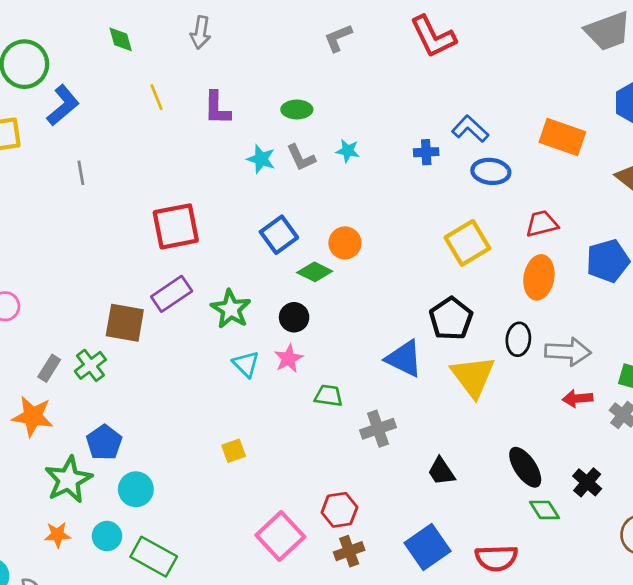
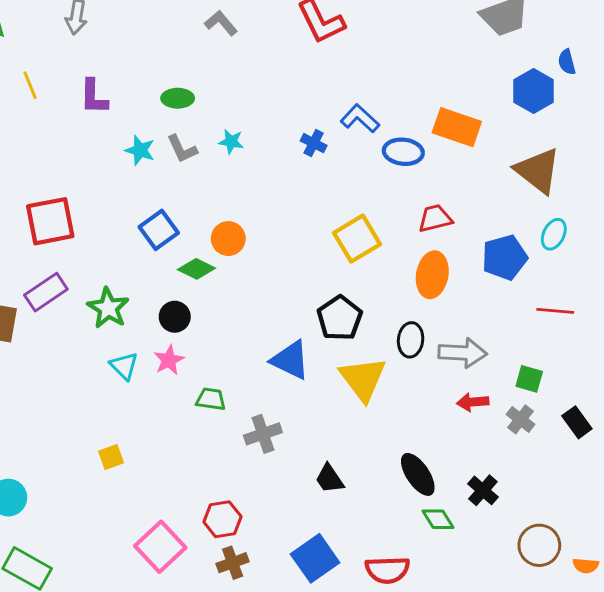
gray L-shape: (338, 38) -> (221, 23), turned 72
blue cross: (426, 152) -> (314, 143), turned 30
blue ellipse: (491, 171) -> (403, 152), moved

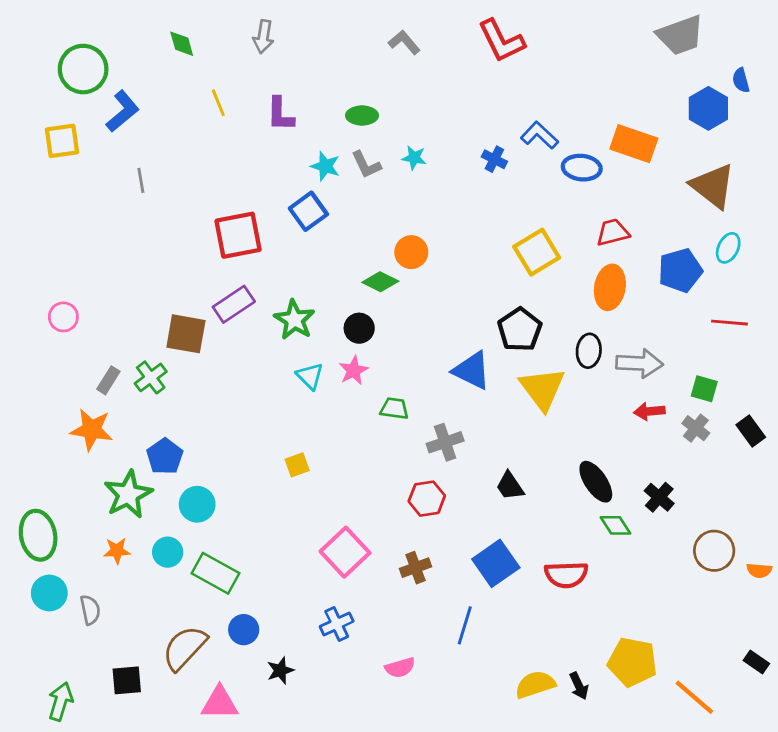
blue square: (159, 230) -> (308, 211), moved
red hexagon: (222, 519) -> (427, 499), moved

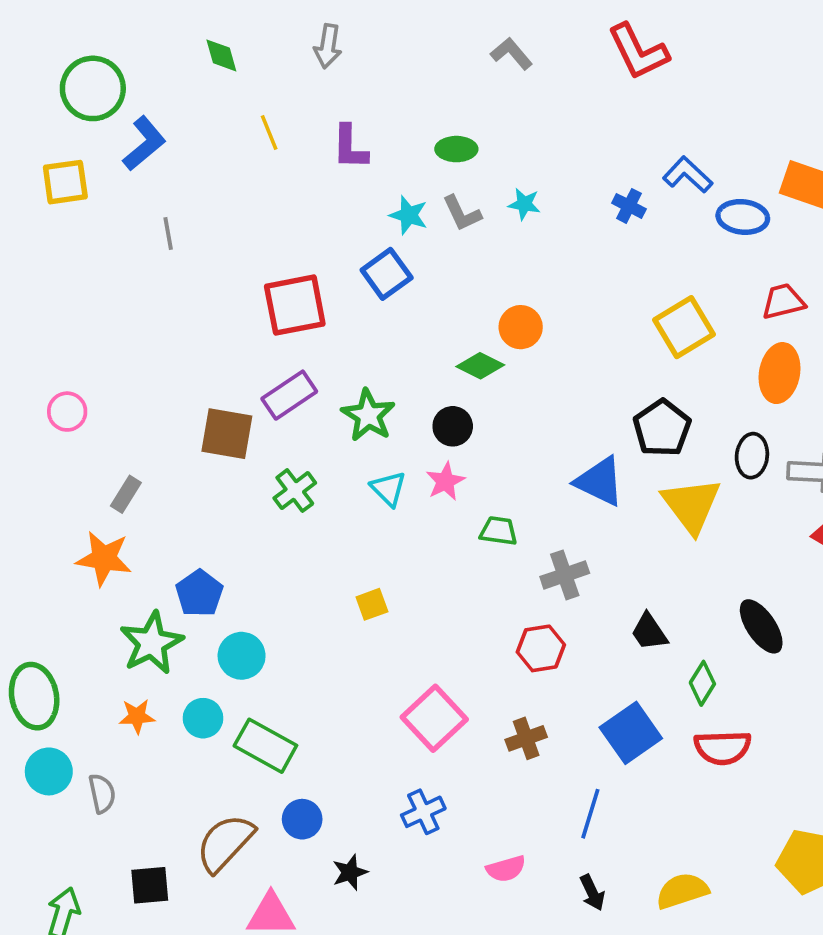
green cross: (151, 377) -> (295, 491), moved
green diamond: (616, 525) -> (702, 683), moved, turned 64
black arrow: (579, 686) -> (592, 893), moved

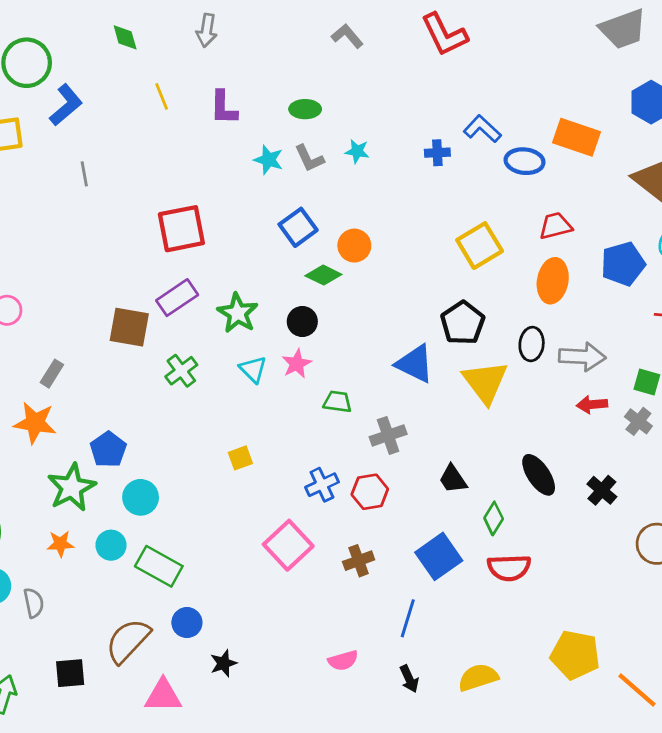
blue cross: (629, 206) -> (437, 153), turned -30
blue square: (387, 274) -> (298, 227), moved
blue cross: (423, 812) -> (322, 485), moved

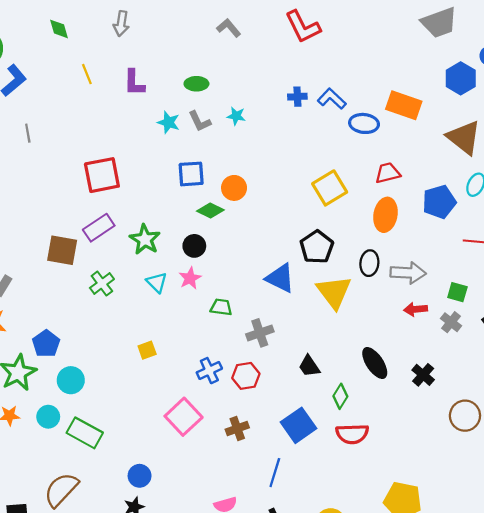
blue cross: (437, 153) -> (297, 97), moved
blue square: (298, 227) -> (191, 174), turned 32
blue circle: (187, 623) -> (140, 476), moved

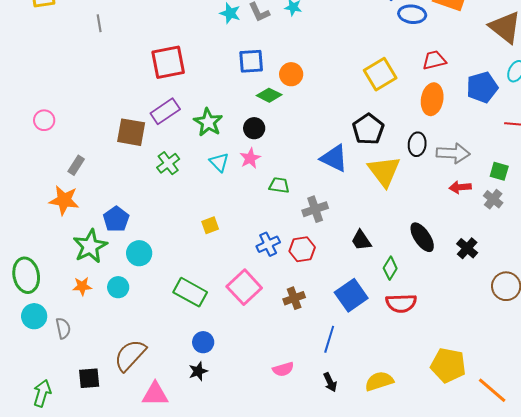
green rectangle: (85, 433) -> (190, 292), moved

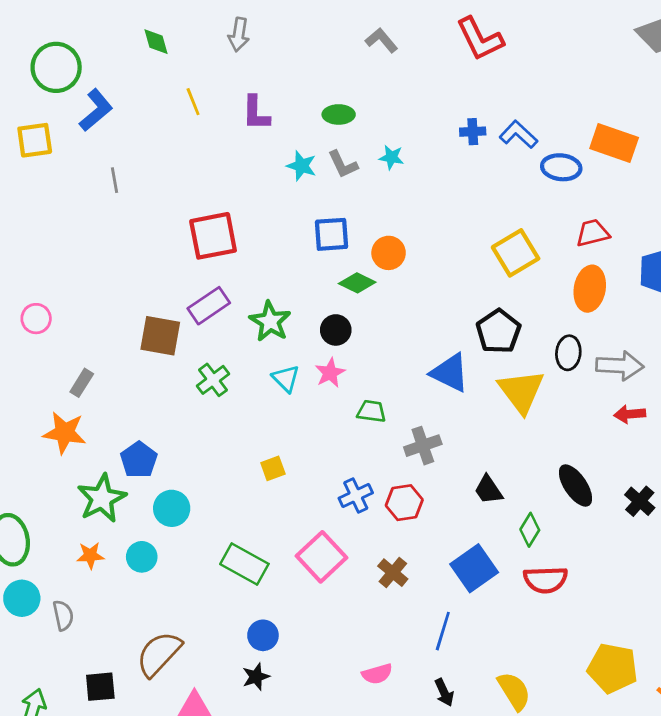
brown cross: (294, 298) -> (393, 573), turned -30
yellow semicircle: (379, 381) -> (514, 691), turned 76

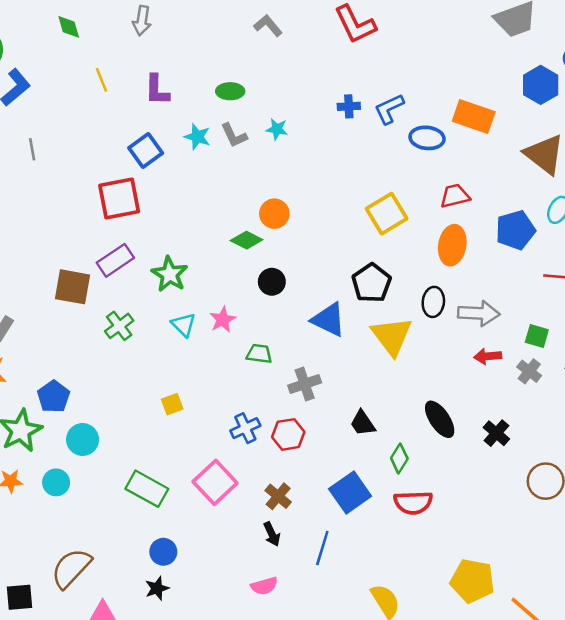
blue L-shape: (518, 134) -> (389, 109), turned -68
blue square: (331, 234) -> (146, 151), moved, turned -32
black circle: (336, 330) -> (272, 282), moved
black arrow: (444, 692) -> (272, 534), moved

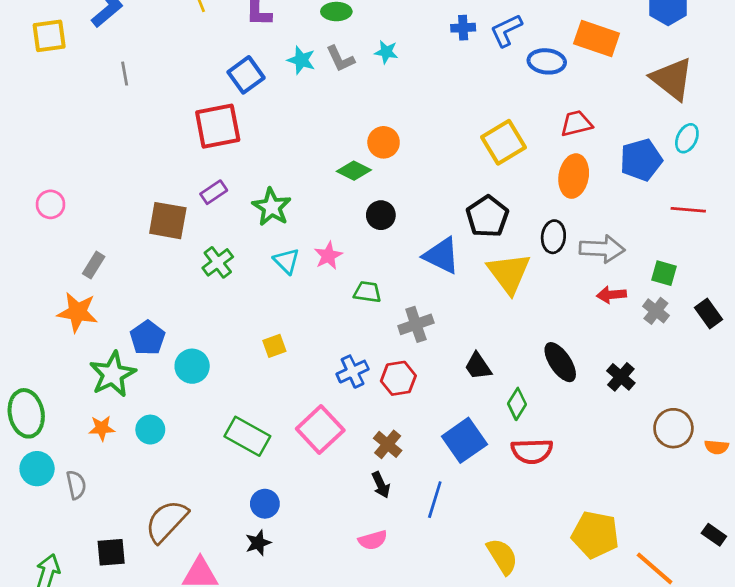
purple rectangle: (115, 260) -> (214, 192), size x0.7
cyan circle: (83, 439) -> (192, 366), moved

